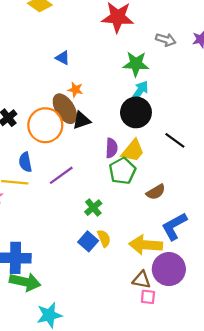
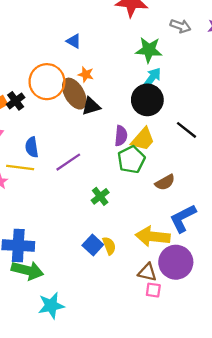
orange circle: (45, 125) -> (47, 82), moved
yellow semicircle: (104, 238) -> (109, 246), moved
blue square: (88, 241) -> (93, 245), moved

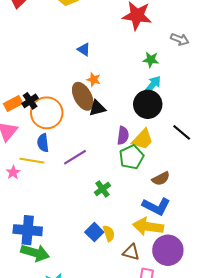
green star: (149, 50) -> (151, 60), size x0.7
orange circle: (47, 82) -> (47, 113), moved
blue L-shape: (183, 218) -> (156, 206), moved, turned -128
brown triangle: (147, 272) -> (131, 252), moved

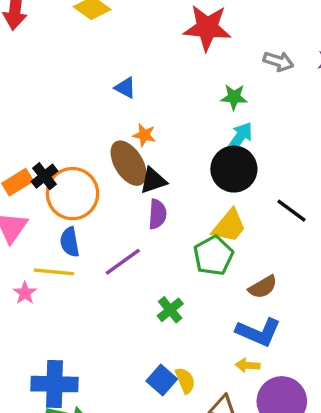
purple semicircle: (123, 135) -> (157, 214), moved
yellow arrow: (148, 227) -> (248, 365), size x0.5

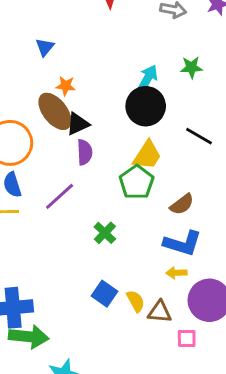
blue triangle: (125, 88) -> (45, 47), turned 48
green star: (234, 97) -> (191, 67), moved
yellow semicircle: (185, 381) -> (136, 301), moved

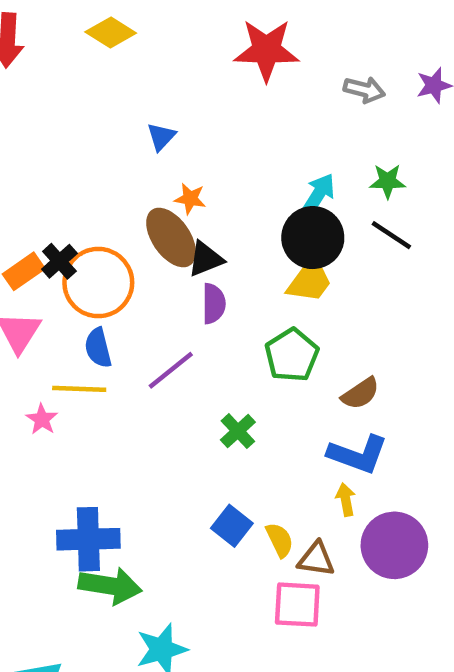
black line: (199, 136) -> (391, 235), moved
yellow trapezoid: (147, 155) -> (310, 280), moved
yellow arrow: (176, 273) -> (346, 500), turned 78
pink square: (187, 338) -> (297, 605), moved, size x1.6

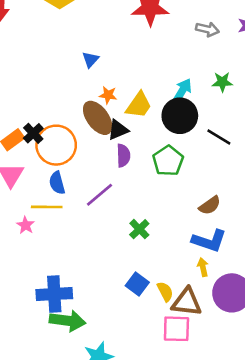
black line: (391, 235) -> (219, 137), moved
yellow trapezoid: (310, 280) -> (139, 105), moved
green pentagon: (292, 355) -> (168, 161), moved
brown triangle: (316, 559) -> (187, 302), size x1.4

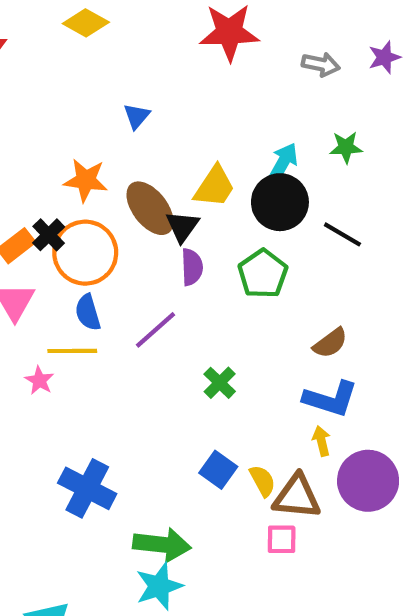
orange star: (108, 95) -> (86, 180), moved, size x1.5
black triangle: (118, 130) -> (182, 226), turned -30
blue cross: (54, 294) -> (87, 488), turned 32
green arrow: (68, 321) -> (162, 545), moved
pink square: (176, 329) -> (282, 539), size x0.7

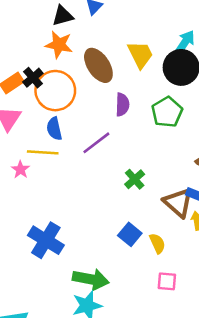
yellow trapezoid: (215, 187) -> (140, 55), turned -64
black triangle: (182, 226) -> (63, 16), moved, turned 35
brown triangle: (297, 497) -> (178, 203), moved, turned 32

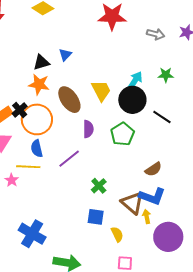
blue square: (130, 234) -> (96, 217), moved, turned -30

